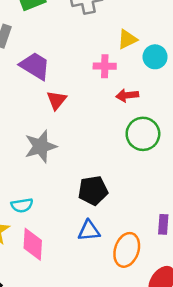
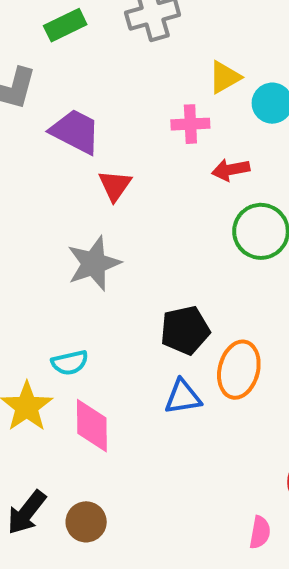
orange ellipse: (127, 250) -> (239, 370), moved

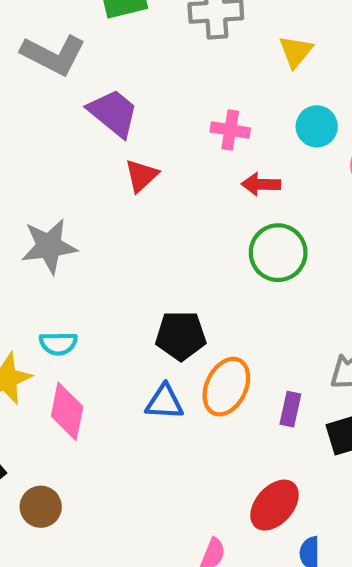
yellow triangle: (225, 77) -> (296, 52), moved, turned -33
gray star: (94, 263) -> (49, 246), moved

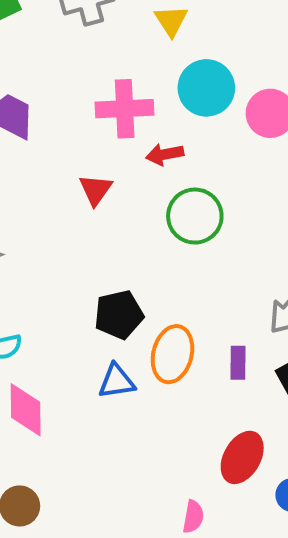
cyan circle: (317, 126) -> (206, 88), size x1.4
pink cross: (230, 130) -> (125, 109), size x1.5
red triangle: (141, 176) -> (96, 190), moved

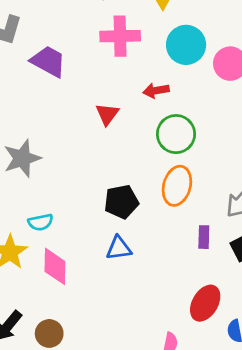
pink cross: (125, 109) -> (120, 36), moved
orange ellipse: (172, 354) -> (177, 186), moved

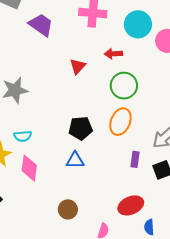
red ellipse: (205, 303) -> (131, 205), turned 30
brown circle: (49, 333) -> (68, 209), moved

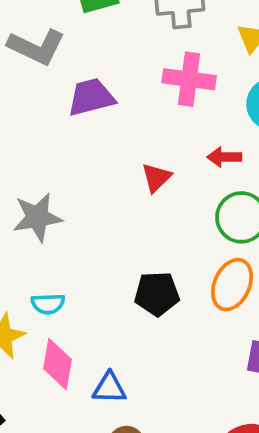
purple trapezoid: (41, 25) -> (91, 97), turned -52
blue triangle: (75, 160) -> (109, 388), moved

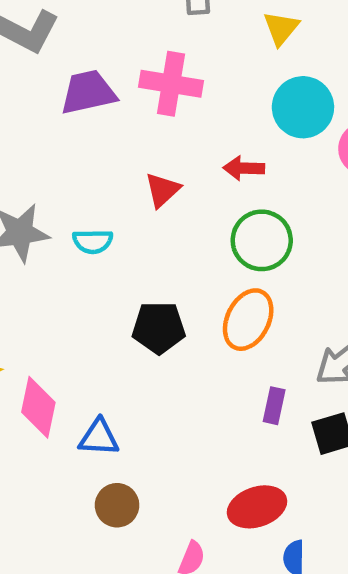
pink cross: (189, 79) -> (171, 84), moved
cyan semicircle: (48, 304) -> (93, 241), moved

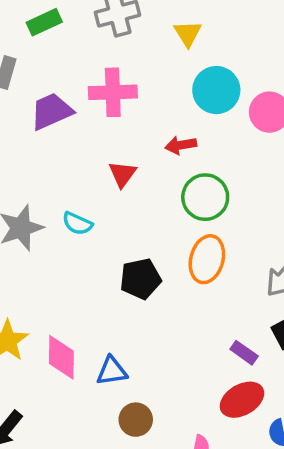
cyan semicircle: (93, 241) -> (77, 224), turned 36
purple rectangle: (274, 406) -> (244, 353), moved, turned -56

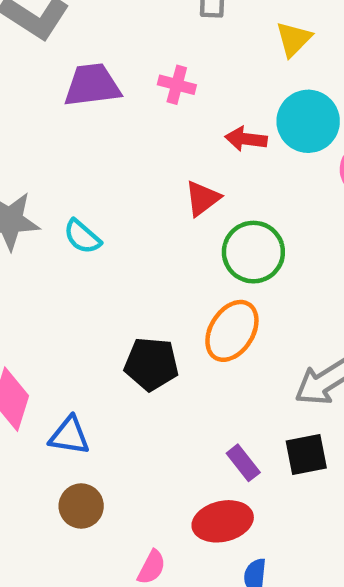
pink cross: (113, 92) -> (177, 85), size x0.6
red arrow: (181, 145) -> (246, 139), moved
red triangle: (122, 174) -> (202, 198), moved
black pentagon: (140, 279) -> (151, 364), moved

